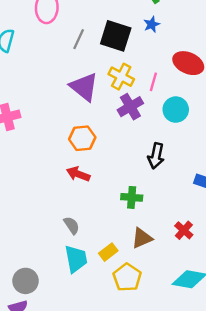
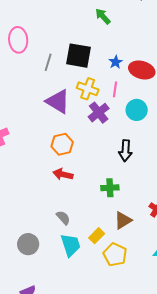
blue star: (152, 24) -> (116, 62), moved
gray circle: (26, 281) -> (28, 244), moved

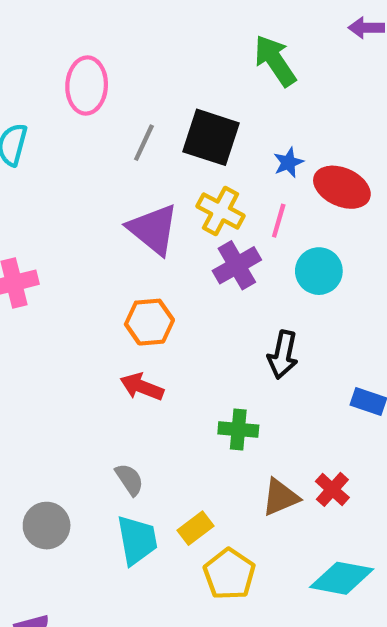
green arrow: (103, 16) -> (275, 61), size x1.4
brown triangle: (123, 220) -> (280, 497), moved

